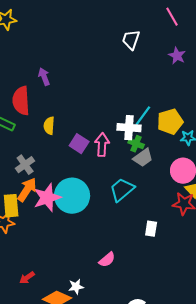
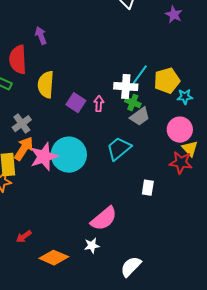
yellow semicircle: (49, 126) -> (46, 85), size x1.5
pink arrow: (102, 145) -> (99, 104), size x0.7
pink semicircle: (107, 260) -> (104, 219), size x1.6
white star: (76, 287) -> (92, 246), moved

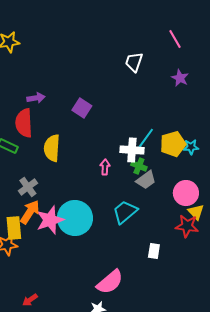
purple arrow: (41, 36) -> (36, 98), moved, turned 102
cyan star: (185, 97) -> (191, 147), moved
purple square: (76, 103) -> (82, 108), moved

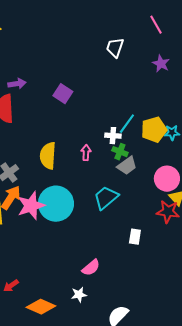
yellow semicircle: (52, 148) -> (48, 156), moved
white cross: (132, 150) -> (113, 136), size x0.7
pink semicircle: (110, 282) -> (91, 268), size x0.7

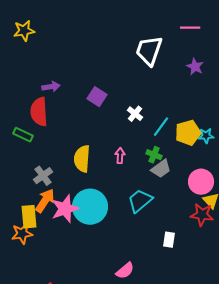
pink line: (156, 25) -> (190, 28), turned -60
white trapezoid: (115, 48) -> (149, 51), size x1.5
white cross: (113, 136) -> (135, 114), moved, turned 35

